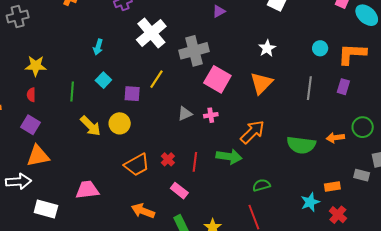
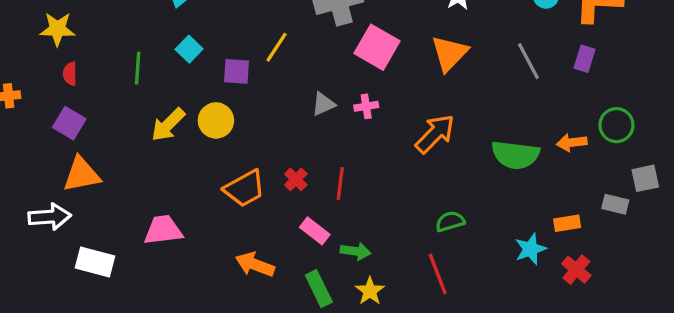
yellow star: (36, 66) -> (57, 29), moved
gray line: (309, 88) -> (528, 61), turned -35
yellow arrow: (91, 126) -> (168, 125), turned 90
green arrow: (229, 157) -> (356, 251), moved, size x0.7

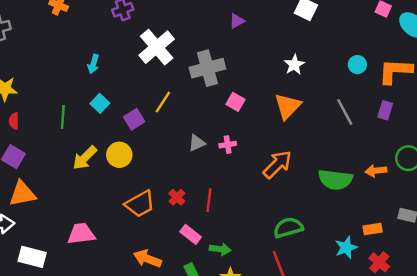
pink square: (377, 47) -> (235, 102), size x0.6
purple square: (236, 71) -> (134, 119), turned -36
green semicircle: (450, 221) -> (288, 228), size x1.4

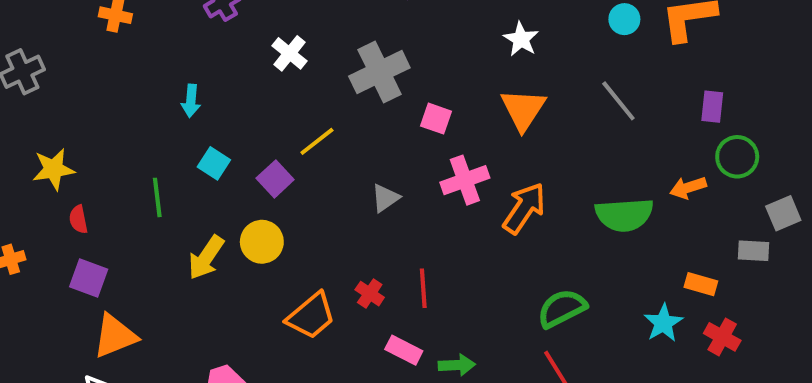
white cross: (157, 47) -> (289, 53), size x0.6
yellow line: (163, 102) -> (317, 141), turned 30
purple rectangle: (385, 110) -> (712, 107), moved
pink cross: (228, 145) -> (465, 180), moved, size x1.6
orange rectangle: (373, 229) -> (701, 284), turned 36

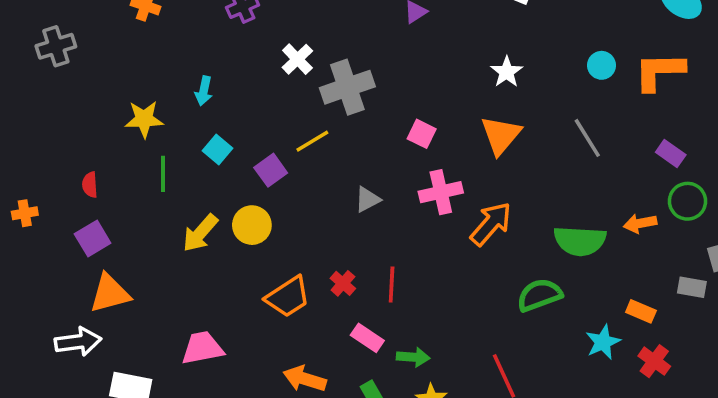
gray cross: (379, 72) -> (347, 87), moved
purple rectangle: (712, 107) -> (671, 154), turned -68
yellow star: (54, 169) -> (144, 119), moved
purple square: (89, 278) -> (93, 239), turned 32
green semicircle: (562, 308) -> (539, 295), moved

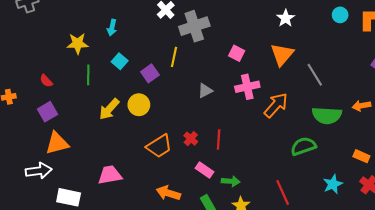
gray line: (587, 138) -> (315, 75), moved
yellow line: (312, 141) -> (174, 57), turned -48
red semicircle: (90, 185) -> (46, 81), turned -40
cyan star: (603, 342) -> (333, 184), moved

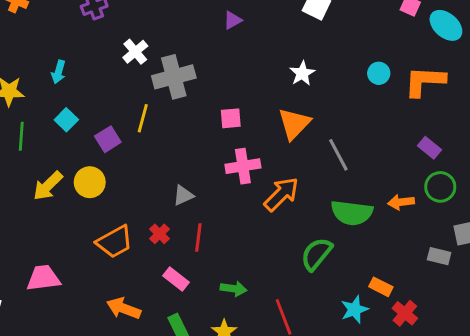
pink square: (237, 53) -> (231, 118), turned -35
gray triangle: (205, 91) -> (183, 195), moved
green semicircle: (303, 146) -> (316, 254), turned -35
orange rectangle: (361, 156) -> (381, 287), moved
green arrow: (231, 181) -> (234, 289), moved

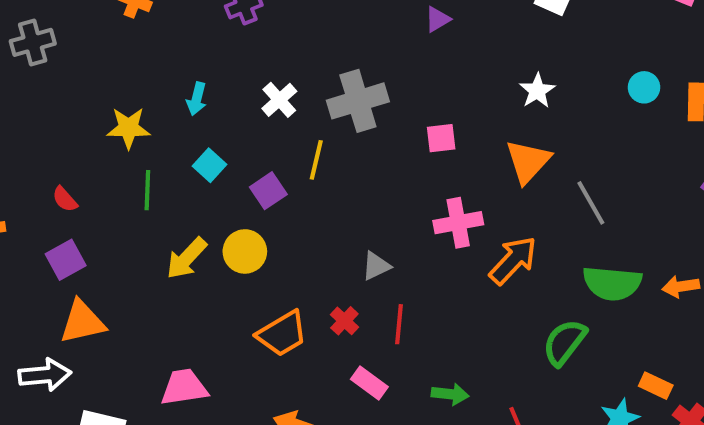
white cross: (135, 52) -> (279, 100), moved
pink square: (231, 118) -> (441, 138), moved
orange arrow: (401, 202) -> (681, 286), moved

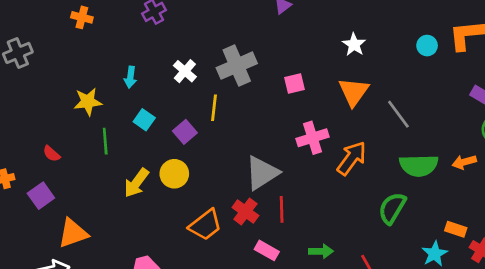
cyan circle: (644, 87) -> (427, 46), moved
purple square: (66, 260) -> (41, 196), moved
gray triangle: (376, 266) -> (262, 173), size x1.8
red cross: (344, 321) -> (245, 211), size x1.4

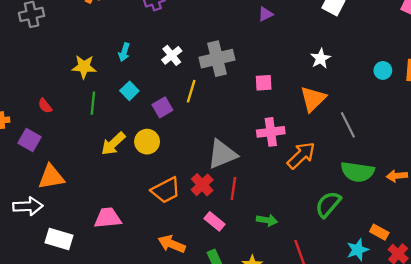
purple square: (41, 196) -> (30, 140), turned -35
green arrow: (321, 251) -> (267, 220), moved

